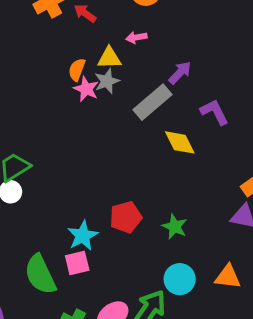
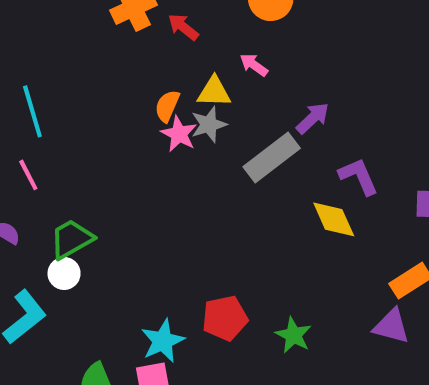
pink arrow: (136, 37) -> (254, 65), turned 42
yellow diamond: (180, 142) -> (334, 219), moved

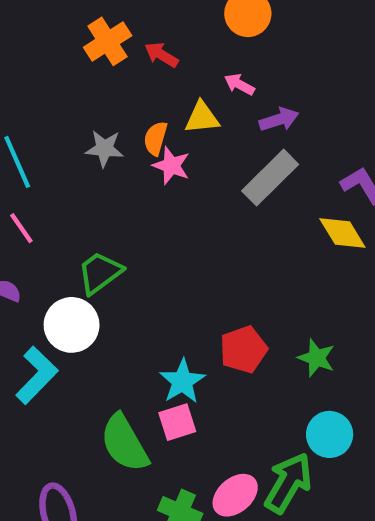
purple arrow: (313, 118) -> (279, 119), moved, turned 33
gray star: (209, 124) -> (104, 148), moved, turned 30
green trapezoid: (72, 239) -> (100, 273), moved
white circle: (64, 273) -> (72, 325), size x1.6

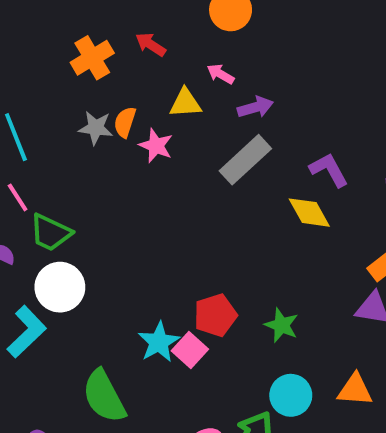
orange cross: (108, 41) -> (92, 58), moved
orange semicircle: (156, 138) -> (125, 122), moved
green trapezoid: (100, 273) -> (50, 233), moved, turned -120
pink square: (177, 422) -> (190, 350), moved, turned -32

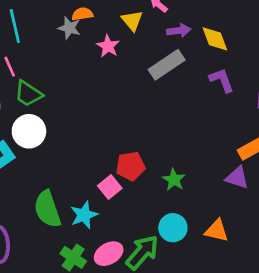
yellow triangle: (185, 103) -> (132, 21), turned 45
orange semicircle: (125, 122) -> (82, 14), moved, turned 54
yellow diamond: (309, 213) -> (215, 39), moved
cyan star: (159, 342) -> (84, 215), moved

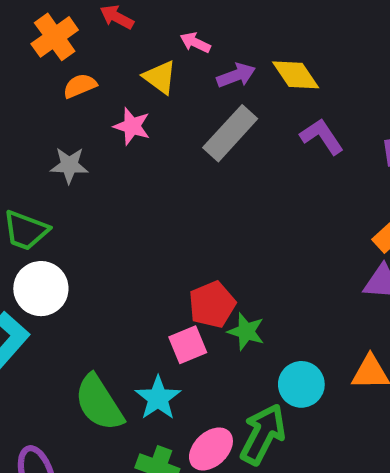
gray star: (69, 28) -> (69, 165), moved
green star: (174, 180) -> (246, 332), moved
pink square: (110, 187) -> (188, 345), turned 30

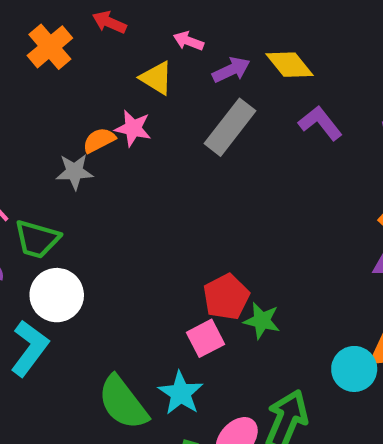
orange semicircle: (80, 86) -> (99, 140), moved
cyan circle: (301, 384) -> (354, 369), moved

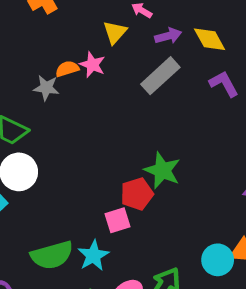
yellow triangle: (156, 78) -> (115, 32), turned 30
green star: (262, 321) -> (162, 170), moved, size x1.4
green semicircle: (123, 403) -> (52, 255), turned -78

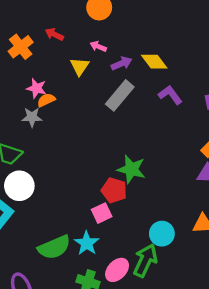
pink star: (92, 65) -> (36, 88), moved
red pentagon: (137, 194) -> (114, 190), turned -30
cyan circle: (218, 260) -> (162, 234), moved

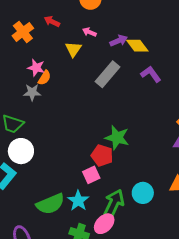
purple arrow: (122, 63) -> (119, 41), moved
orange semicircle: (46, 100) -> (44, 78), turned 147
green arrow: (145, 260) -> (114, 203), moved

